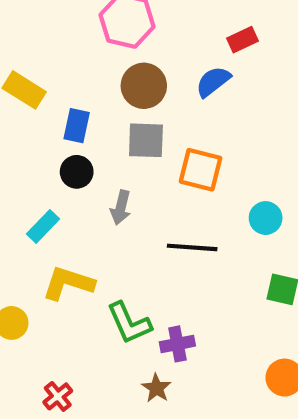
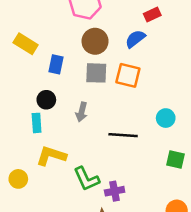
orange square: (200, 170) -> (128, 75), moved
black circle: (77, 172) -> (46, 100), moved
cyan rectangle: (43, 226) -> (37, 123), turned -48

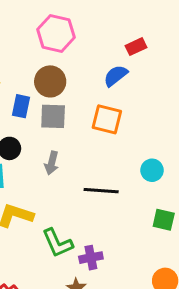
brown circle: (95, 41) -> (50, 81), moved
gray square: (96, 73) -> (53, 116), moved

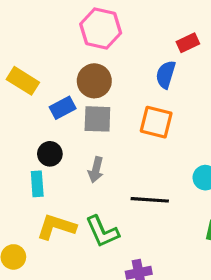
blue semicircle: (116, 76) -> (166, 75), turned -35
blue rectangle: (21, 106) -> (63, 108), turned 50
green L-shape: (57, 243) -> (102, 232), moved

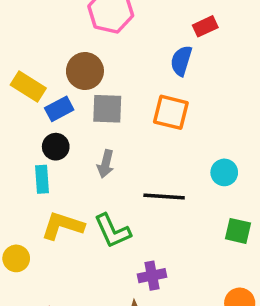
yellow rectangle: (23, 81) -> (28, 86), moved
brown circle: (94, 81) -> (85, 71), moved
blue rectangle: (63, 108) -> (59, 109), moved

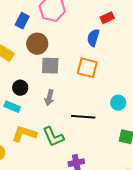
blue rectangle: (59, 109) -> (22, 21), moved, turned -35
cyan rectangle: (42, 179) -> (12, 107), turned -63

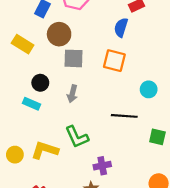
cyan circle: (118, 103) -> (149, 89), moved
black line: (83, 117) -> (124, 116), moved
yellow L-shape: (24, 134) -> (45, 150), moved

